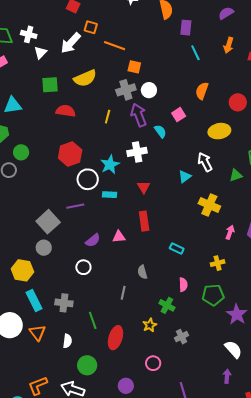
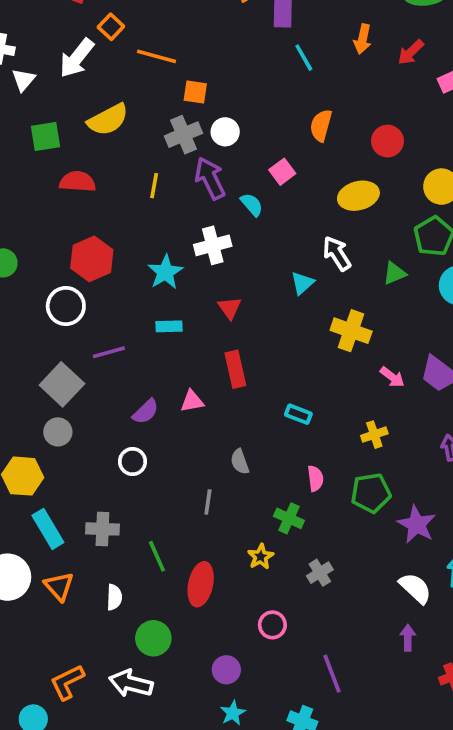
orange square: (91, 27) -> (111, 27), turned 32
white circle: (88, 179) -> (66, 306), moved
pink arrow: (230, 232) -> (392, 377), turned 112

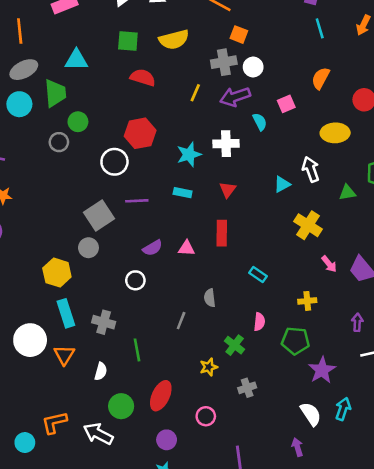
purple arrow: (210, 178) -> (235, 97), turned -96
red ellipse: (201, 584) -> (161, 396), moved
purple arrow: (408, 638) -> (297, 447), turned -30

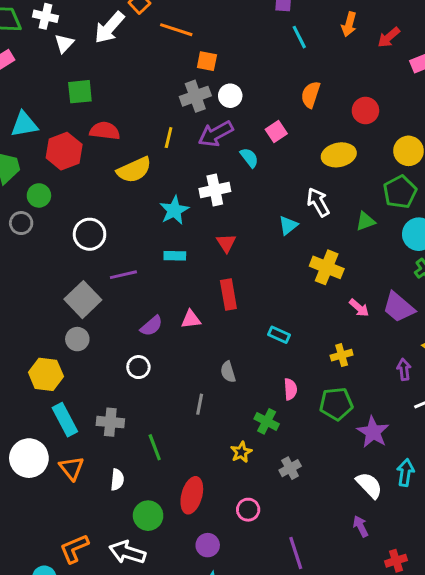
yellow semicircle: (174, 40) -> (134, 170), moved
red hexagon: (140, 133) -> (64, 151), moved

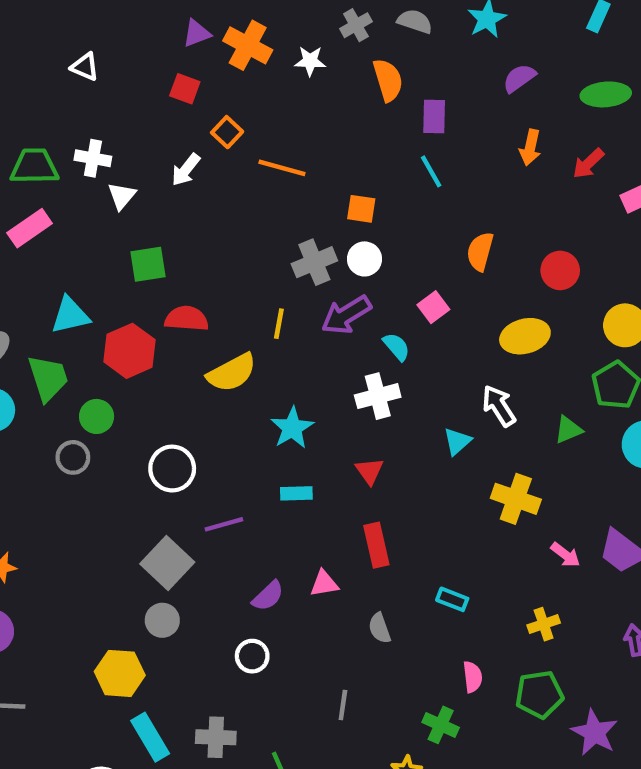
white arrow: (109, 28) -> (186, 170), size x0.7
cyan line: (299, 37) -> (431, 171), moved
orange square: (207, 61) -> (361, 209), moved
white cross: (215, 190) -> (378, 396), moved
gray semicircle: (228, 372) -> (380, 628), moved

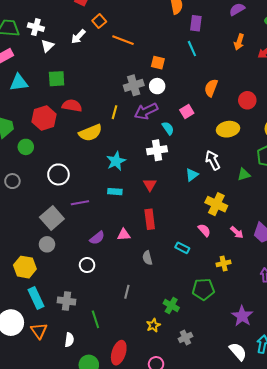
cyan triangle: (70, 315) -> (19, 83), moved
gray circle: (73, 457) -> (12, 181), moved
pink semicircle: (473, 677) -> (204, 230), moved, turned -40
green pentagon: (539, 694) -> (203, 289), moved

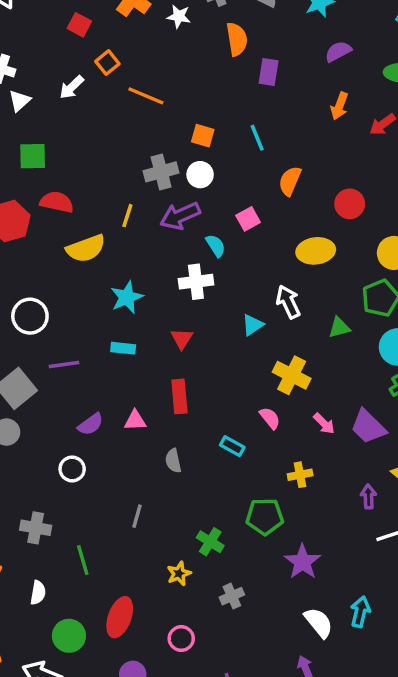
cyan line: (192, 49) -> (257, 138), moved
purple star: (242, 316) -> (302, 562), moved

